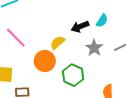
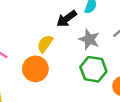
green hexagon: (73, 75) -> (93, 69), moved

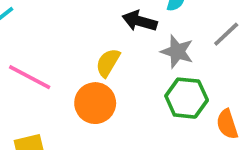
black arrow: (67, 19) -> (140, 21), turned 55

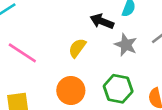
green hexagon: (187, 98) -> (118, 89), moved
orange circle: (95, 103) -> (71, 90), moved

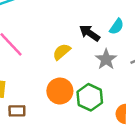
orange circle: (71, 90) -> (60, 91), moved

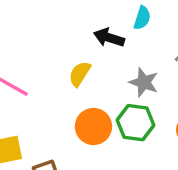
gray star: (106, 59) -> (144, 82), moved

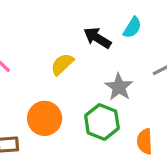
orange circle: (93, 126) -> (45, 118), moved

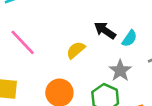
cyan semicircle: (132, 28) -> (129, 38), moved

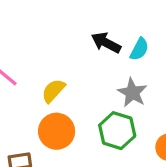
yellow semicircle: (76, 50) -> (53, 91), moved

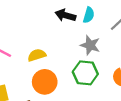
yellow semicircle: (53, 91) -> (37, 55), turned 42

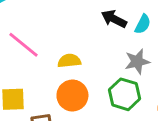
gray star: (90, 45) -> (137, 62), turned 30

